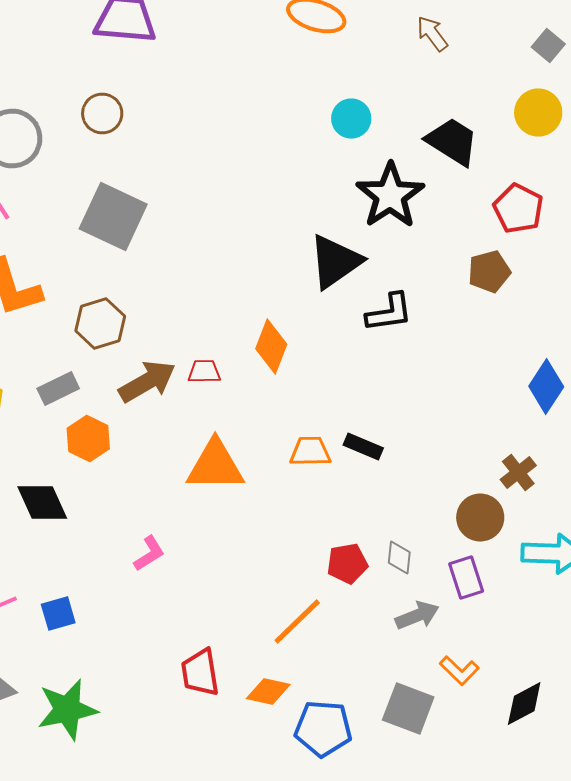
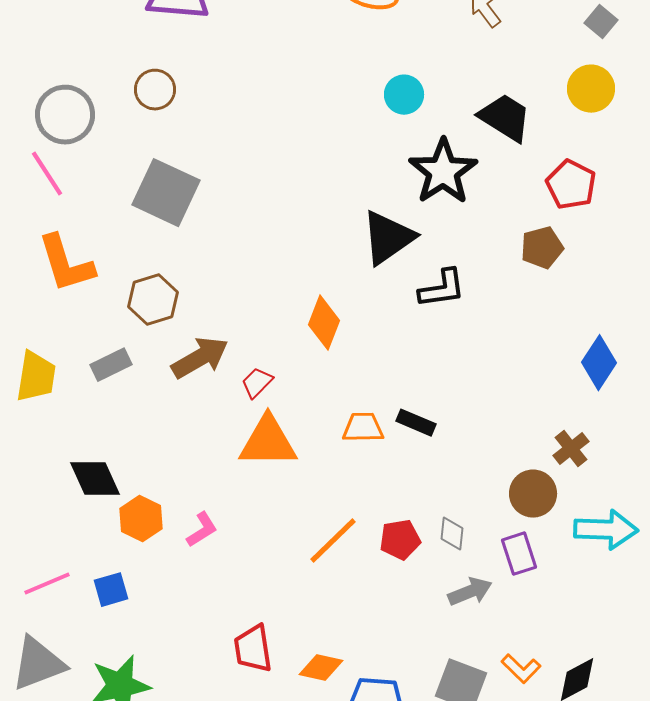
red trapezoid: (204, 372) -> (257, 383), moved, turned -44
orange hexagon: (88, 438) -> (141, 519), moved
orange line: (297, 622) -> (333, 541), moved
orange L-shape: (459, 670) -> (521, 669), moved

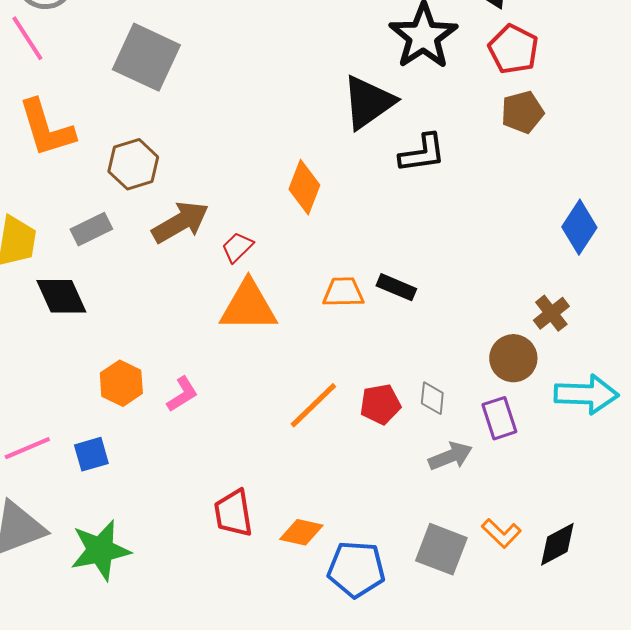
red pentagon: (571, 185) -> (513, 49), moved
black diamond: (95, 479) -> (61, 296), moved

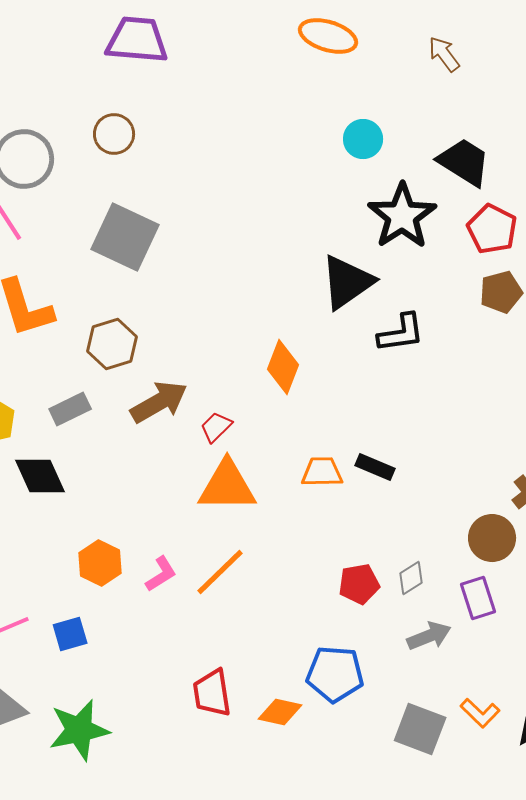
gray diamond: (432, 398) -> (411, 578), turned 52
orange line: (313, 405) -> (220, 572), moved
blue pentagon: (356, 569) -> (335, 674), moved

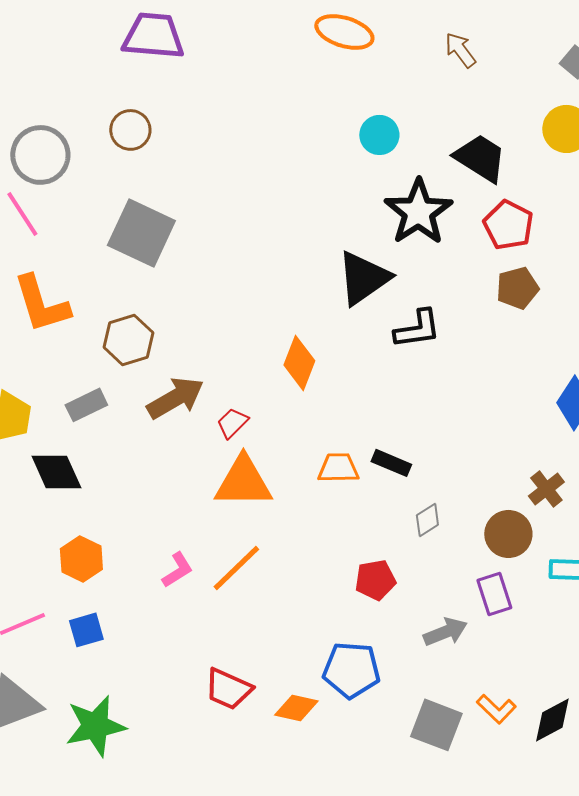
orange hexagon: (100, 563) -> (81, 559), moved
gray diamond: (411, 578) -> (427, 520), moved
red trapezoid: (212, 693) -> (228, 689), turned -57

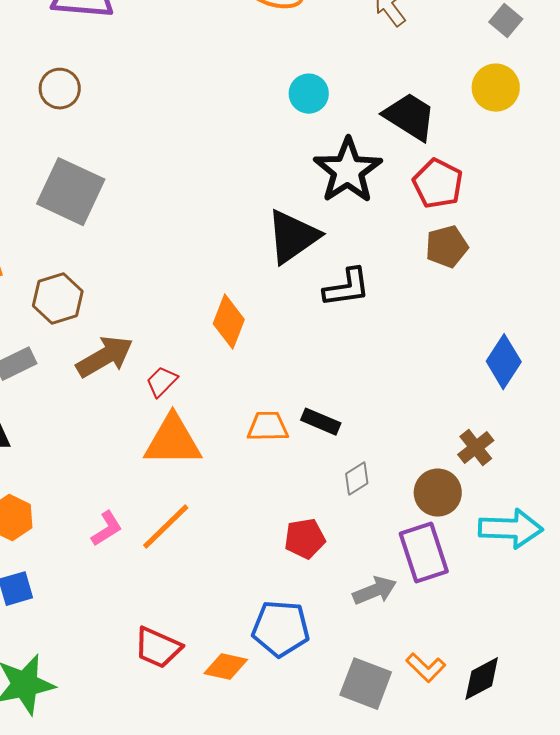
purple rectangle: (494, 594) -> (424, 553), size x1.4

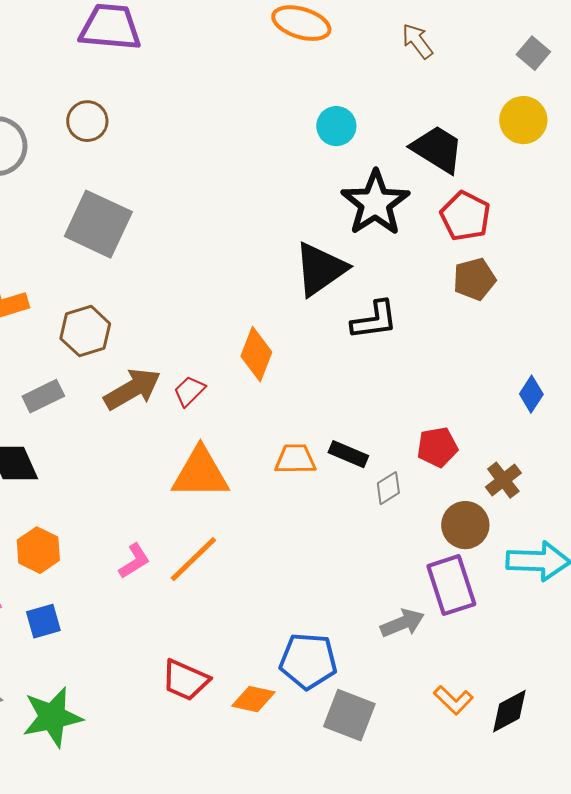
blue diamond: (504, 362) -> (531, 394), size x0.7
red trapezoid: (162, 382) -> (189, 391), moved
gray diamond: (357, 479) -> (388, 488), moved
red pentagon: (305, 539) -> (437, 447), moved
gray square: (366, 684) -> (349, 715), moved

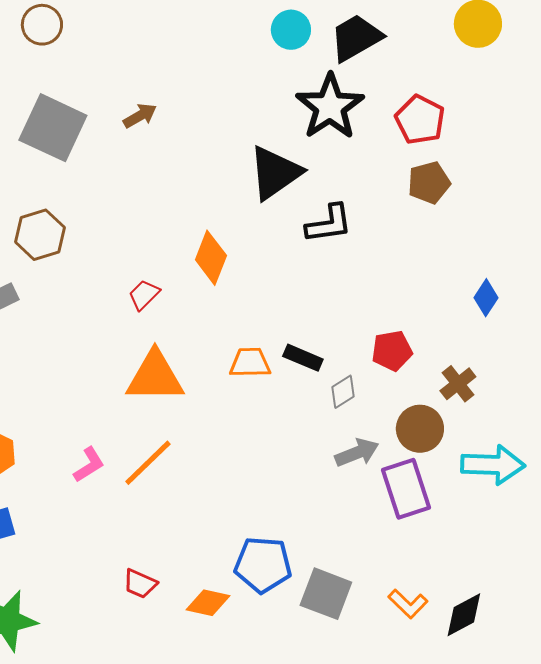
black trapezoid: (437, 149) -> (356, 38), moved, turned -62
brown arrow: (132, 389) -> (140, 116), moved, size x0.6
gray arrow: (402, 623) -> (357, 453), moved
red trapezoid: (185, 680) -> (140, 584), size x0.7
gray square: (349, 715) -> (326, 594), moved

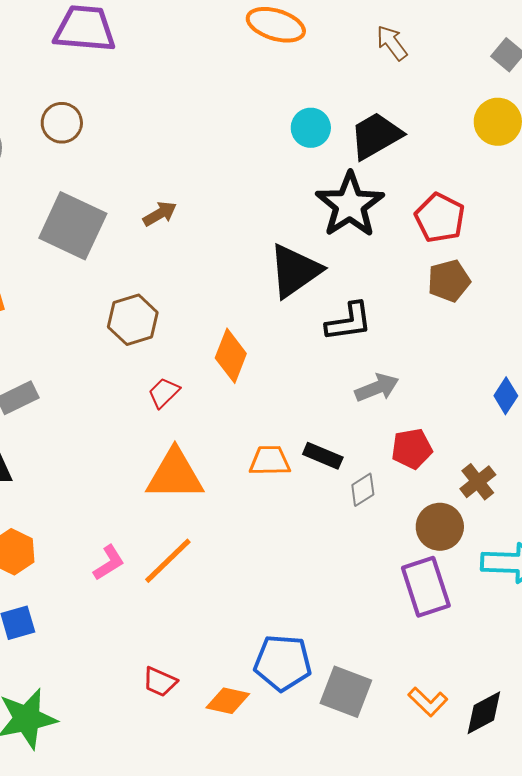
brown hexagon: (40, 235) -> (133, 320), moved
gray arrow: (357, 453) -> (377, 388), moved

